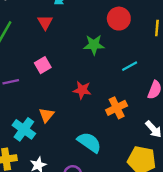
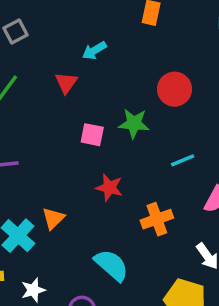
pink square: (43, 65) -> (92, 135), moved, turned 35

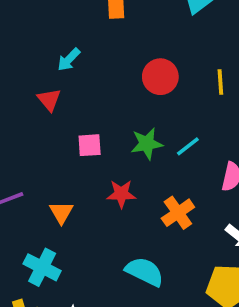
green star: (134, 123) -> (147, 144), moved
orange triangle: (53, 218) -> (61, 212), moved

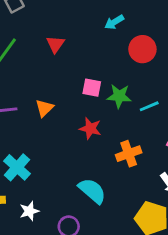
cyan arrow: (69, 60) -> (114, 22), moved
pink square: (90, 145) -> (92, 88), moved
orange triangle: (61, 212) -> (44, 108), moved

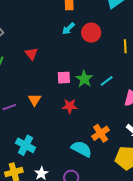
red circle: (142, 49) -> (91, 33), moved
green star: (119, 96) -> (84, 79), turned -30
orange cross: (129, 154) -> (101, 133), moved

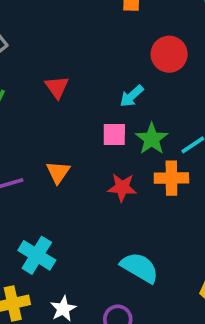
cyan arrow: (68, 29) -> (132, 96), moved
orange cross: (101, 133) -> (171, 178), moved, turned 30

